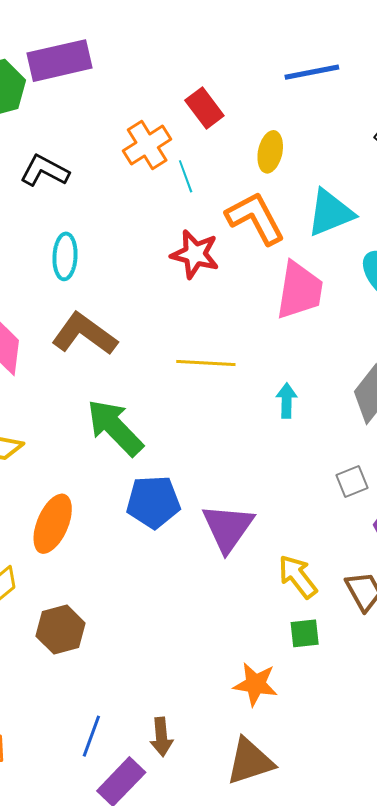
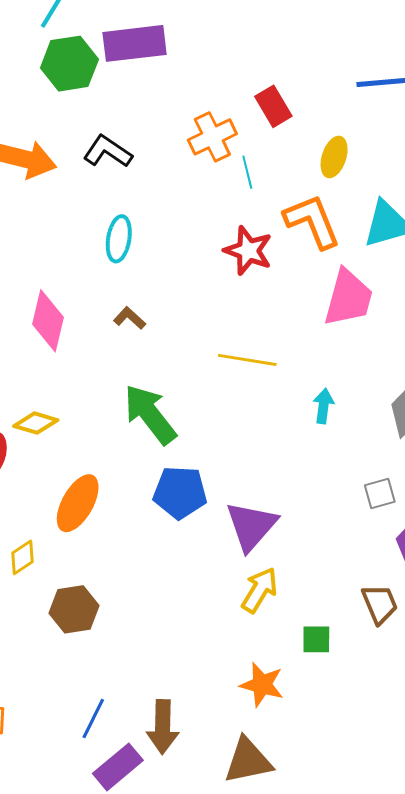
brown L-shape: (84, 334) -> (130, 318), size x0.5
yellow arrow: (298, 576) -> (260, 590), moved, turned 63
brown arrow: (161, 737) -> (163, 727), size x1.4

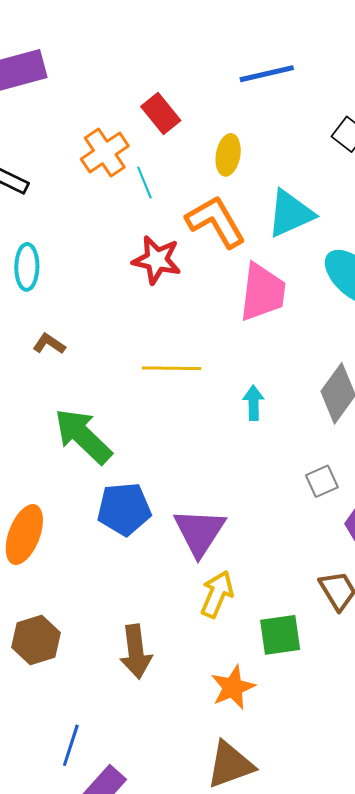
green square: (316, 639) -> (280, 635), size x1.4
orange star: (262, 685) -> (233, 687), turned -30
brown arrow: (163, 727) -> (136, 652), moved

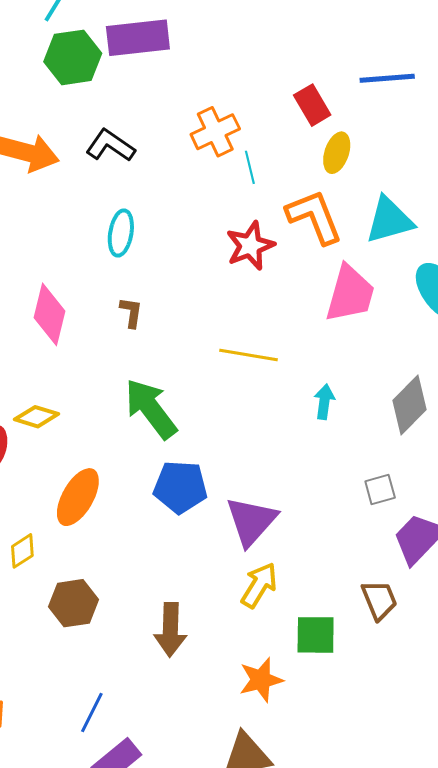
red rectangle: (161, 113) -> (312, 105), moved
red star: (157, 260) -> (250, 246), turned 30
brown L-shape: (49, 344) -> (131, 312), turned 56

